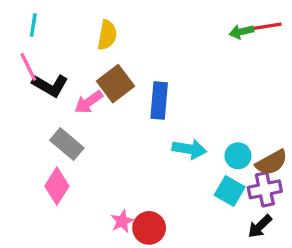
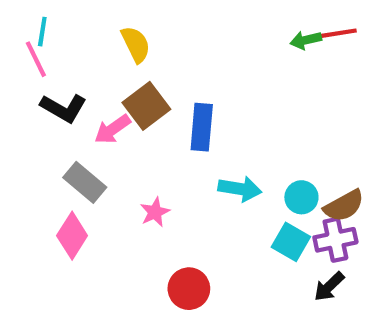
yellow semicircle: (107, 35) -> (136, 44), turned -36
pink line: (28, 67) -> (36, 59), moved
pink star: (122, 221) -> (155, 212), moved

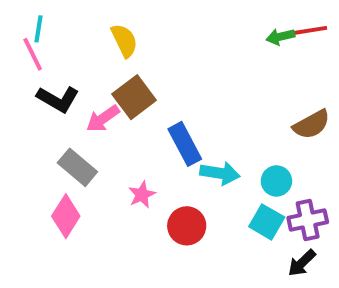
blue rectangle: (202, 127) -> (185, 144), moved, turned -33
brown semicircle: (344, 206) -> (312, 124), moved
red circle: (189, 289) -> (187, 226), moved

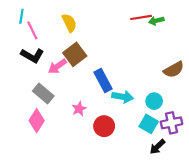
red line: (308, 31) -> (141, 17), moved
pink line: (33, 54) -> (32, 30), moved
black arrow: (302, 263) -> (157, 147), moved

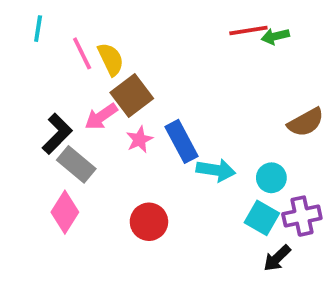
yellow semicircle: (69, 23) -> (111, 59), moved
pink line: (32, 30) -> (82, 53), moved
black L-shape: (32, 55) -> (57, 134), moved, turned -75
pink star: (79, 109) -> (139, 140), moved
red circle: (104, 126) -> (149, 222), moved

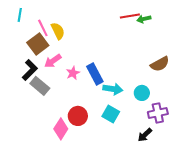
brown square: (132, 96) -> (38, 44), moved
pink diamond: (65, 212) -> (61, 129), moved
cyan square: (262, 218) -> (111, 114), moved

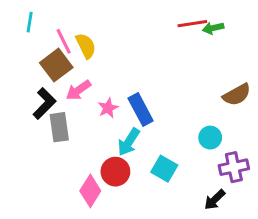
gray rectangle: (40, 86) -> (59, 127), turned 42
cyan arrow: (113, 89) -> (129, 142), moved, turned 114

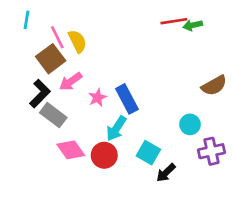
gray rectangle: (59, 127) -> (53, 115), turned -45
pink diamond: (90, 191) -> (71, 150), moved, turned -68
black arrow: (215, 200) -> (166, 173), moved

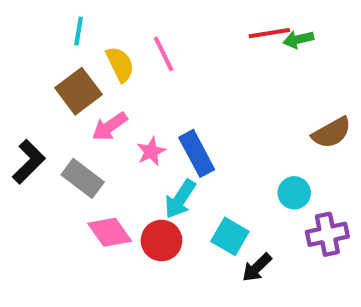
cyan line: (26, 20) -> (79, 31), moved
pink line: (57, 37) -> (164, 54), moved
black L-shape: (40, 94) -> (29, 162), moved

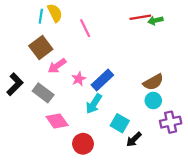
yellow semicircle: (120, 64) -> (55, 13), moved
brown semicircle: (332, 133) -> (153, 82), moved
blue rectangle: (197, 153) -> (102, 80), turned 75
red circle: (161, 241) -> (83, 144), moved

